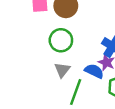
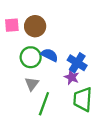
blue semicircle: (94, 71) -> (49, 55), moved

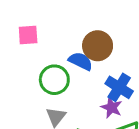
brown circle: (35, 26) -> (98, 46), moved
blue semicircle: (49, 55) -> (81, 61), moved

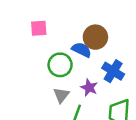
purple star: (111, 107) -> (89, 88), moved

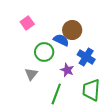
pink square: (39, 28) -> (27, 23), turned -32
gray triangle: (61, 95) -> (31, 74), moved

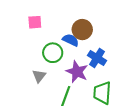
pink square: (27, 23) -> (35, 22), turned 32
purple star: (67, 70) -> (77, 72), size x1.5

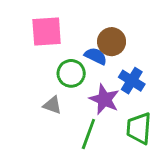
pink square: (35, 22) -> (47, 32), size x1.6
gray triangle: (39, 76) -> (52, 105), turned -48

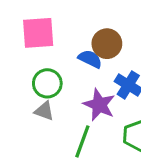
green circle: (71, 73) -> (47, 83), moved

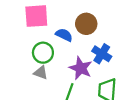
blue semicircle: (90, 59) -> (64, 35), moved

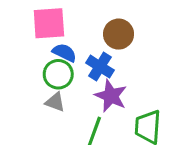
blue semicircle: (64, 35) -> (64, 53), moved
blue cross: (102, 54) -> (100, 67), moved

